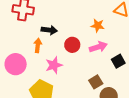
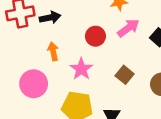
black arrow: (49, 30) -> (50, 18), moved
brown square: (96, 82) -> (125, 75), moved

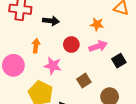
black arrow: (50, 18) -> (51, 21), moved
pink star: (81, 69) -> (53, 66), turned 30

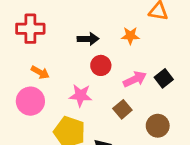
black arrow: (51, 21) -> (88, 39), moved
orange arrow: (36, 46) -> (40, 72), moved, turned 120
pink arrow: (98, 46) -> (135, 79), moved

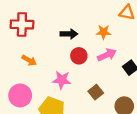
pink arrow: (135, 79) -> (107, 55), moved
pink circle: (30, 101) -> (20, 95), moved

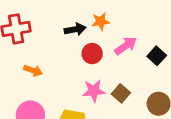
orange star: (104, 32) -> (101, 21), moved
pink star: (62, 80) -> (94, 91), moved

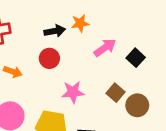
red circle: (92, 54) -> (49, 58), moved
brown square: (121, 93) -> (115, 93), moved

